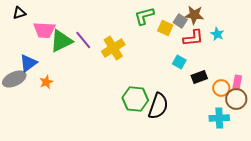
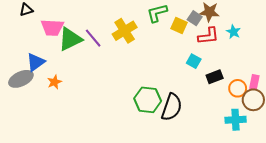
yellow cross: (113, 48) -> (125, 31), moved

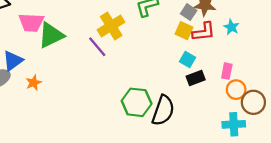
yellow square: (179, 26) -> (184, 31), moved
purple line: (93, 38) -> (97, 47), moved
black rectangle: (215, 77) -> (196, 78), moved
pink rectangle: (254, 82) -> (227, 71), moved

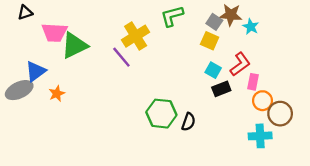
cyan star: (231, 27) -> (251, 27), moved
red L-shape: (204, 32) -> (240, 64), moved, turned -30
black semicircle: (163, 110) -> (188, 122), size x0.6

